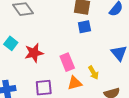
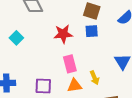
red star: (34, 53) -> (63, 34), moved

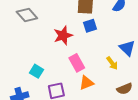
cyan square: (16, 38) -> (37, 71), moved
yellow arrow: (95, 78) -> (112, 63), moved

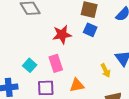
blue square: (90, 26) -> (90, 30), turned 32
pink rectangle: (77, 63) -> (56, 63), moved

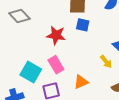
red star: (62, 35) -> (56, 35), turned 30
cyan square: (30, 65) -> (31, 72), size x1.5

